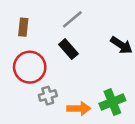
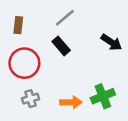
gray cross: (48, 96) -> (31, 99), moved

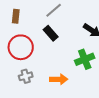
green cross: (103, 96) -> (85, 59), moved

